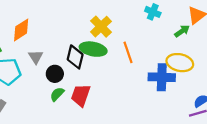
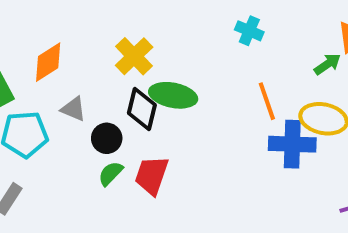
cyan cross: (153, 12) -> (249, 31), moved
yellow cross: (101, 27) -> (134, 56), moved
orange line: (128, 52) -> (267, 101), moved
gray triangle: (36, 57) -> (73, 109), turned -35

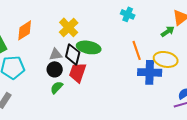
gray triangle: (73, 109) -> (56, 54), moved, turned -32
red trapezoid: (152, 175) -> (78, 72), moved

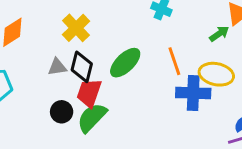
green ellipse: (89, 47) -> (125, 63), moved, turned -55
black circle: (55, 69) -> (62, 112), moved
green semicircle: (57, 87) -> (92, 118), moved, size x1.6

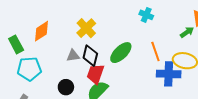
black circle: (62, 112) -> (66, 87), moved

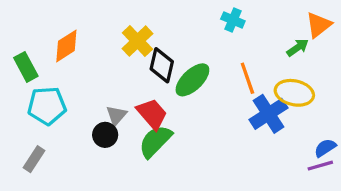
gray triangle: (73, 56) -> (116, 115), moved, turned -40
black diamond: (90, 56) -> (162, 65), moved
red trapezoid: (95, 74) -> (152, 114), turned 120
blue cross: (169, 74) -> (269, 114), turned -35

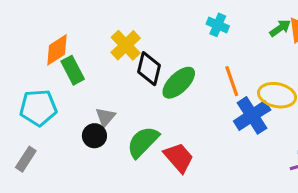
green arrow: (298, 48) -> (280, 28), moved
green rectangle: (26, 67) -> (73, 70), moved
red trapezoid: (152, 114) -> (179, 158), moved

